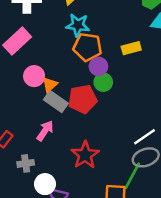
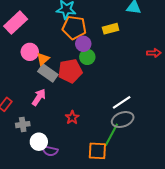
red star: (85, 155) -> (72, 117), size x0.6

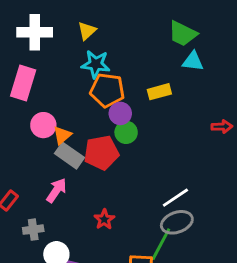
pink rectangle: (16, 23) -> (23, 83), turned -30

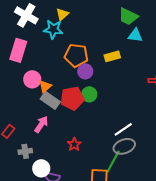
white cross: (35, 32) -> (26, 15), turned 30
cyan star: (96, 64) -> (53, 29), moved
green circle: (126, 132) -> (89, 94), moved

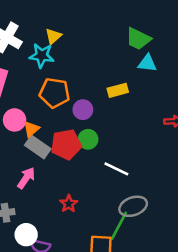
orange pentagon: (76, 55) -> (54, 93), moved
white line: (123, 129) -> (116, 169), moved, turned 60

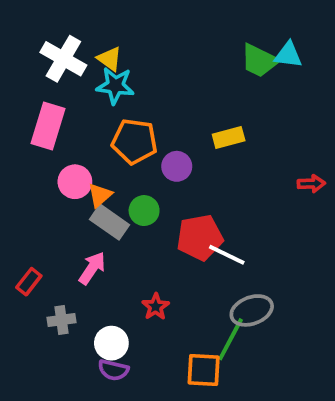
yellow triangle: (53, 36) -> (109, 59), moved, turned -42
cyan triangle: (147, 63) -> (288, 55), moved
green circle: (88, 139) -> (144, 211), moved
red pentagon: (66, 144) -> (200, 237), moved
white circle: (26, 235) -> (111, 343), moved

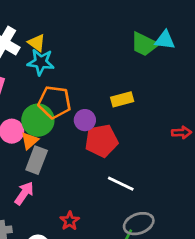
green circle: (144, 211) -> (38, 120), moved, size x1.5
gray rectangle: (109, 222) -> (37, 160), turned 76
red pentagon: (200, 237) -> (101, 141), moved

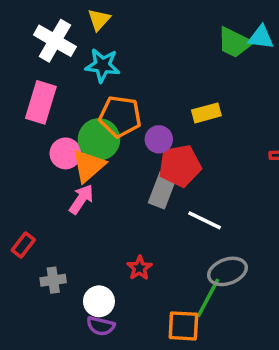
yellow triangle: (37, 43) -> (99, 20), moved, turned 36
orange triangle: (30, 141) -> (88, 166), size x1.5
gray rectangle: (37, 160) -> (162, 190), moved
pink arrow: (24, 193) -> (81, 199), moved

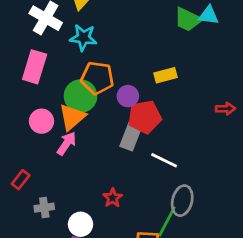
pink circle: (66, 153) -> (41, 121), moved
gray ellipse: (227, 271) -> (182, 201), turned -56

